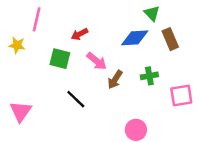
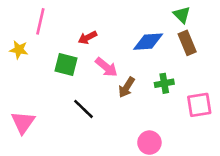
green triangle: (152, 13) -> (182, 15), moved

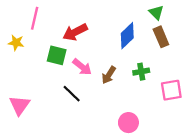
red arrow: (88, 38) -> (75, 32), size x1.5
blue diamond: (148, 42) -> (127, 36), turned -40
pink arrow: (106, 67) -> (82, 67), moved

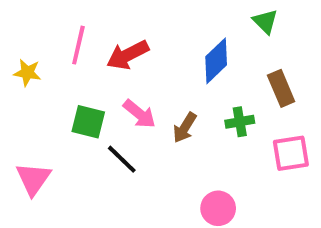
pink line: (35, 18) -> (78, 45), moved
brown rectangle: (161, 37) -> (281, 88), moved
green square: (57, 55) -> (88, 122), moved

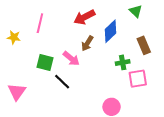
red arrow: (128, 55) -> (84, 17), moved
brown arrow: (185, 128) -> (87, 43), moved
pink square: (291, 153) -> (138, 79), moved

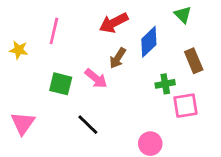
black line: (62, 82) -> (88, 125), moved

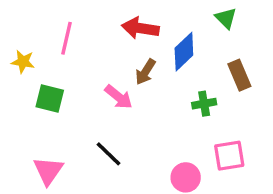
red arrow: (114, 23) -> (140, 28), turned 36
green square: (61, 84) -> (50, 99), moved
pink square: (186, 106) -> (229, 156), moved
pink triangle: (23, 123) -> (48, 171), moved

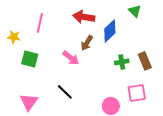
brown rectangle: (239, 75) -> (145, 61), moved

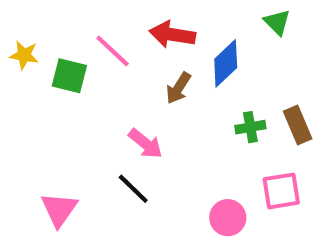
pink line: (40, 23) -> (113, 51), moved, turned -60
yellow star: (14, 37) -> (24, 55), moved
pink arrow: (71, 58) -> (145, 144), moved
green square: (30, 59) -> (69, 76), moved

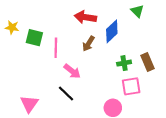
pink line: (113, 51) -> (56, 48), moved, turned 48
pink square: (281, 191) -> (131, 86), moved

